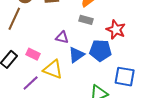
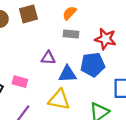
blue triangle: (76, 55) -> (67, 74), turned 42
yellow triangle: (53, 69) -> (59, 100), moved

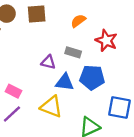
gray rectangle: (71, 34) -> (73, 52), moved
red star: (105, 39) -> (106, 41), moved
pink rectangle: (20, 82) -> (13, 91), moved

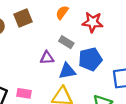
gray rectangle: (73, 52) -> (66, 42), turned 32

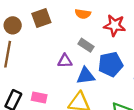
orange semicircle: (62, 13) -> (83, 14), turned -120

